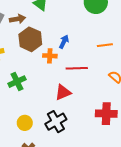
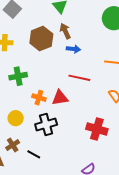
brown arrow: (17, 19) -> (65, 31), moved, turned -119
blue arrow: (64, 42) -> (73, 49), turned 56
orange cross: (50, 56) -> (39, 98), moved

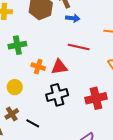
black cross: (46, 124) -> (57, 95), moved
red cross: (97, 129) -> (96, 98), turned -30

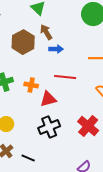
orange cross: (38, 67) -> (31, 85), moved
red cross: (96, 98) -> (88, 126), turned -30

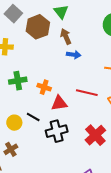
brown hexagon: (23, 42) -> (38, 27), moved
red line: (65, 77) -> (87, 93), moved
black line: (28, 158) -> (33, 117), moved

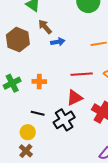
brown hexagon: (38, 27) -> (18, 40), moved
red triangle: (59, 103) -> (75, 98), moved
yellow circle: (14, 123) -> (28, 132), moved

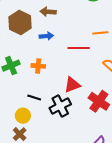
brown arrow: (45, 27) -> (48, 12), turned -49
blue arrow: (58, 42) -> (46, 36), moved
red line: (82, 74) -> (79, 48), moved

